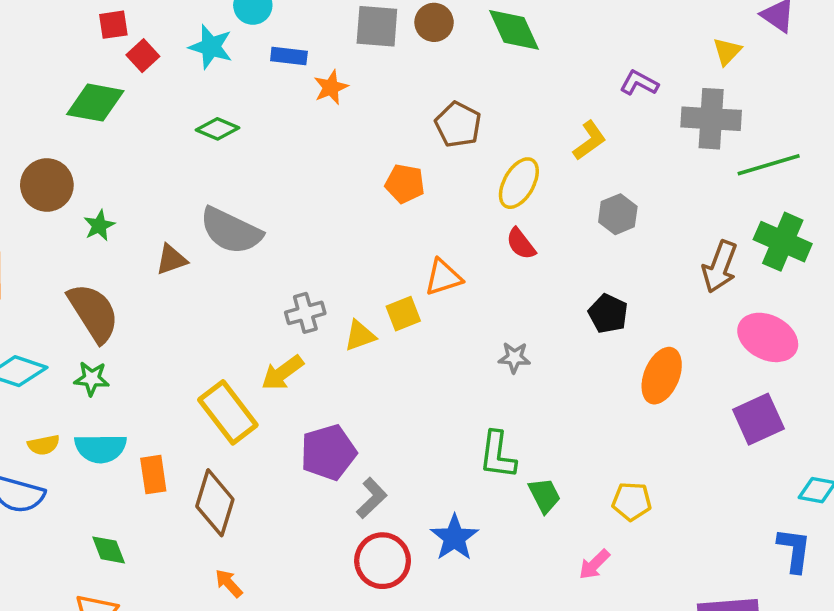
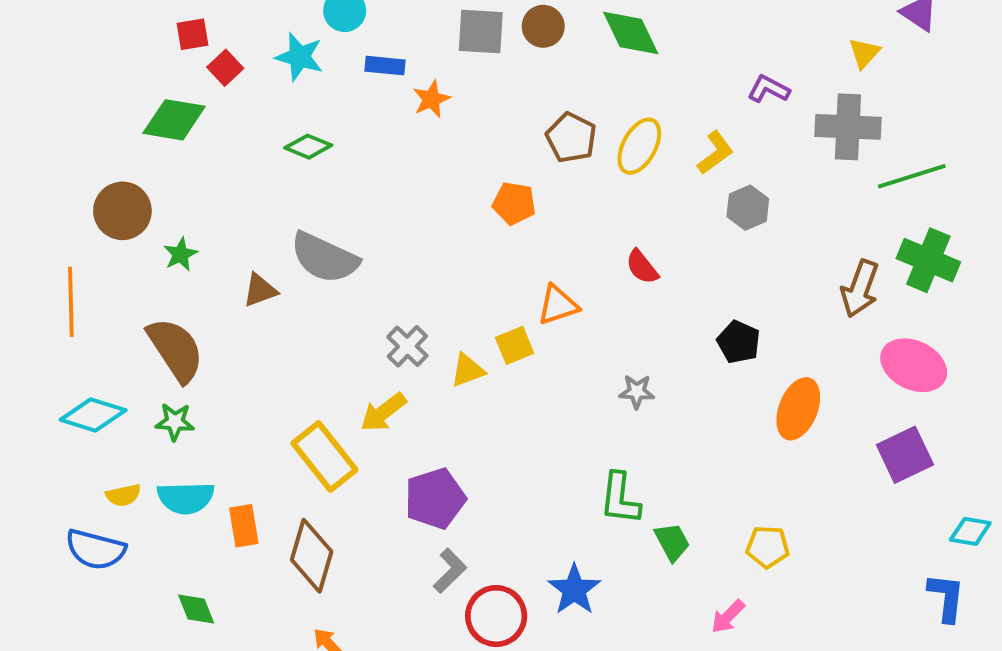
yellow ellipse: (519, 183) -> (639, 146), moved
gray hexagon: (618, 214) -> (748, 208), moved
gray cross: (305, 313) -> (407, 346), turned -30
gray L-shape: (372, 498) -> (450, 571), moved

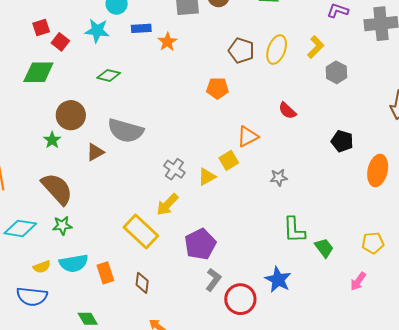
brown circle: (122, 211) -> (71, 115), moved
gray star: (637, 392) -> (279, 178), moved
brown diamond: (312, 556) -> (142, 283), size x0.6

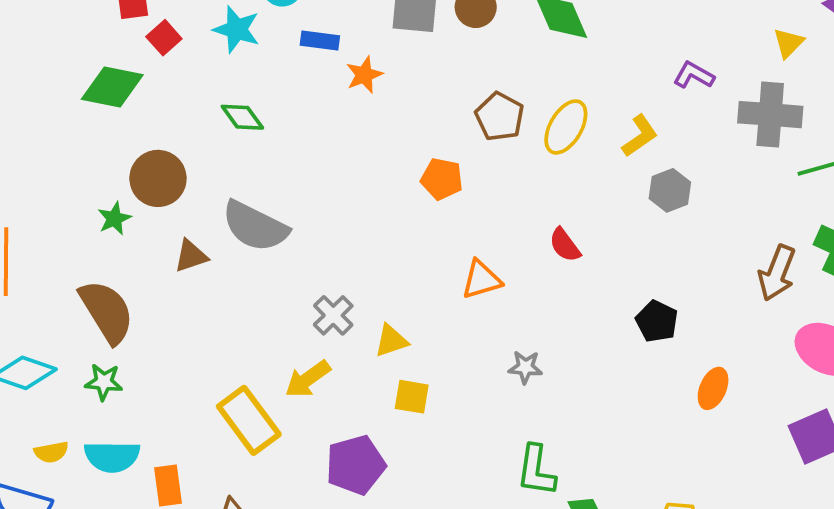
green diamond: (109, 75) -> (242, 117), turned 30
yellow square: (229, 160) -> (412, 397), moved, turned 30
orange ellipse: (378, 170) -> (713, 388), size x0.7

